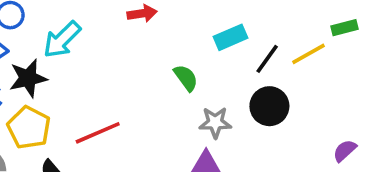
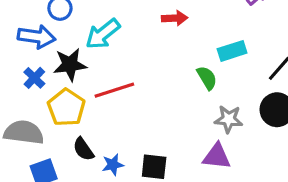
cyan rectangle: (230, 37) -> (232, 51), moved
red line: (98, 133) -> (114, 90), moved

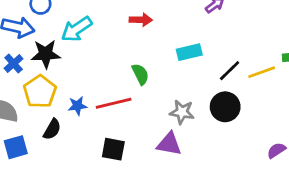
green semicircle: (207, 78) -> (140, 74), moved
red line: (114, 90) -> (114, 103), moved
black semicircle: (83, 149) -> (52, 129), turned -120
blue star: (113, 165) -> (77, 106), moved

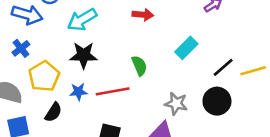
cyan rectangle: (189, 52) -> (186, 48), turned -35
black star: (46, 54) -> (84, 55), moved

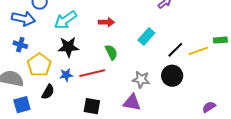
red arrow: (143, 15) -> (106, 22), moved
blue cross: (21, 48) -> (20, 45), turned -32

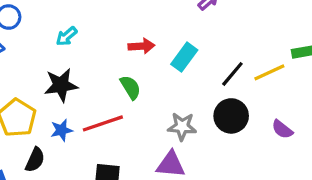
cyan arrow: (66, 20) -> (67, 36), moved, size x0.6
red arrow: (106, 22) -> (141, 46), moved
purple semicircle: (209, 107) -> (282, 129), moved, turned -104

